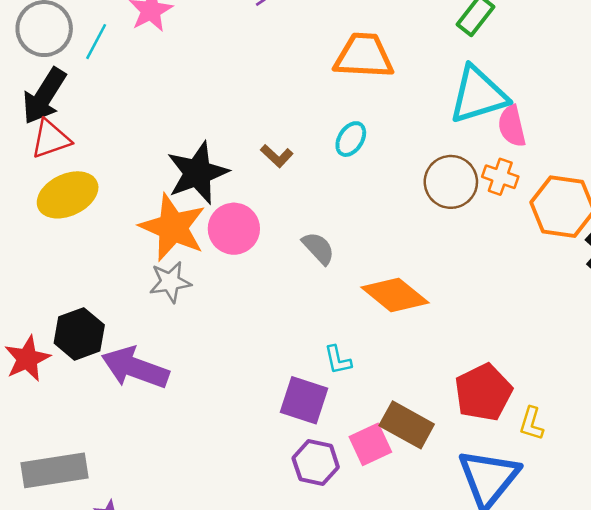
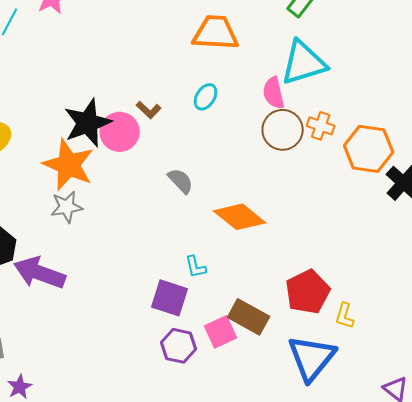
pink semicircle: (512, 126) -> (274, 93), moved
pink circle: (234, 229) -> (120, 132), moved

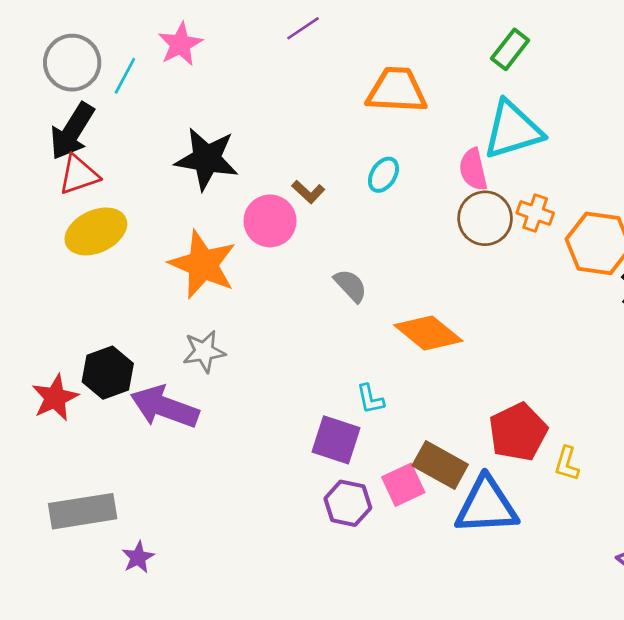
black star: (88, 123) -> (207, 159), moved, turned 30
gray star: (67, 207) -> (204, 352), moved
blue triangle: (312, 358) -> (486, 506), moved, turned 48

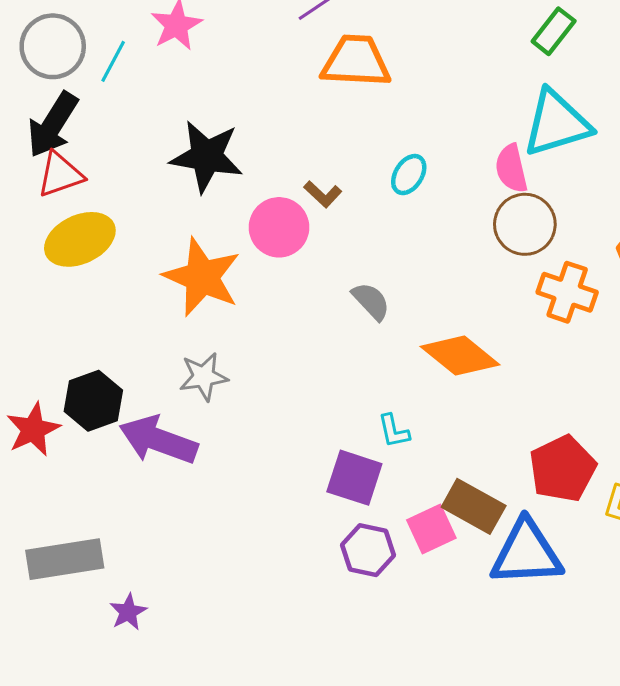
orange trapezoid: (397, 90) -> (356, 61), moved
orange cross: (535, 213) -> (567, 292), moved, size x1.4

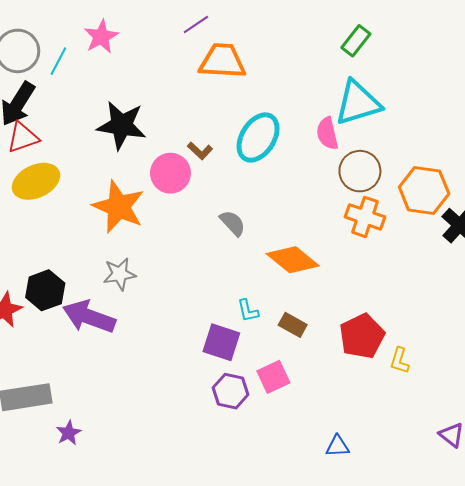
cyan ellipse: (409, 175) -> (258, 137), size x1.8
brown circle: (525, 224) -> (360, 171), moved
brown rectangle: (474, 506) -> (293, 325), moved, size x0.7
blue triangle: (526, 553) -> (337, 446), moved, size x0.5

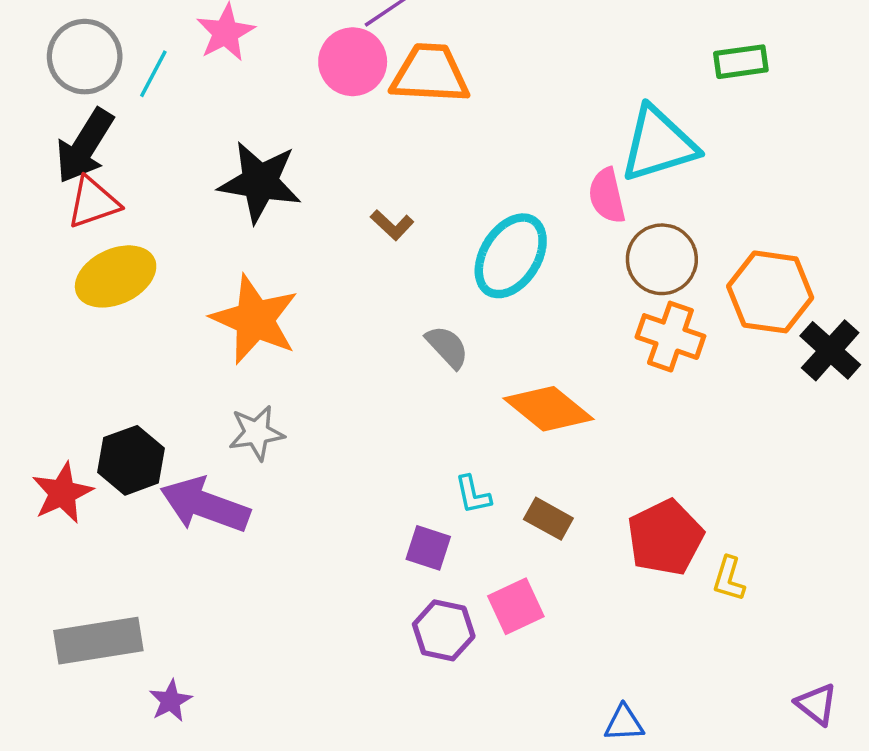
green rectangle: (356, 41) -> (741, 62), moved, turned 44
cyan ellipse: (258, 137) -> (511, 256), moved
pink circle: (170, 173) -> (353, 62), moved
purple square: (221, 342) -> (428, 548), size x0.7

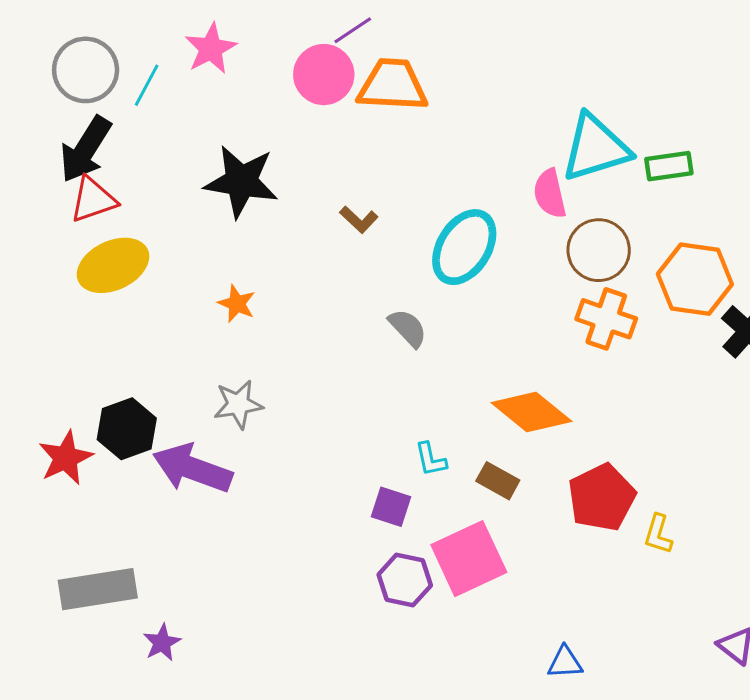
green rectangle: (741, 62) -> (669, 166), moved
orange star: (255, 319) -> (237, 304), size x0.5
orange diamond: (548, 409) -> (531, 412), moved
pink square: (516, 606) -> (469, 559), size x1.5

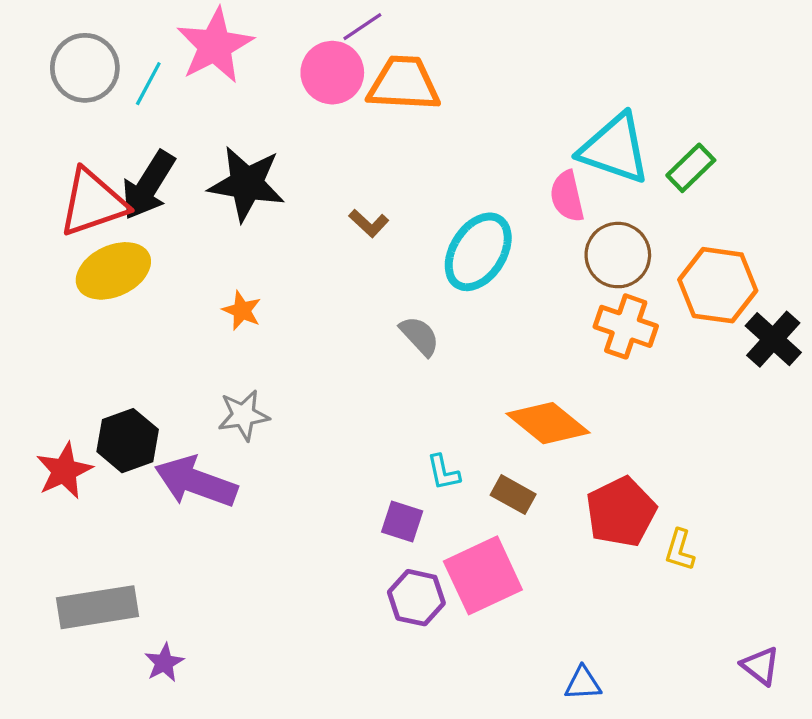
pink star: (211, 49) -> (215, 46), size x1.4
cyan triangle: (596, 148) -> (615, 149), turned 36
black arrow: (86, 149) -> (148, 185), moved
green rectangle: (669, 166) -> (691, 168), turned -36
red triangle: (93, 200) -> (93, 203), size x1.4

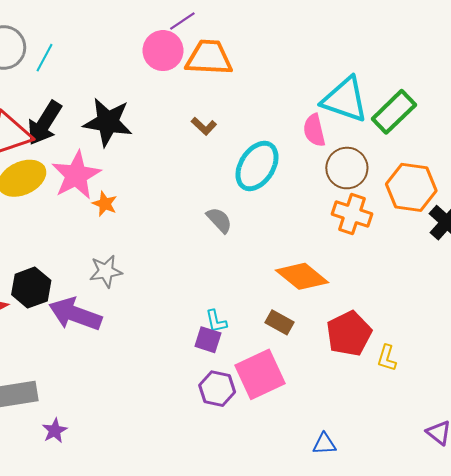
pink star: (215, 46) -> (76, 175), moved
green rectangle: (691, 168) -> (394, 112), size x1.4
brown L-shape: (369, 223) -> (204, 126), moved
cyan L-shape: (443, 472) -> (216, 321), moved

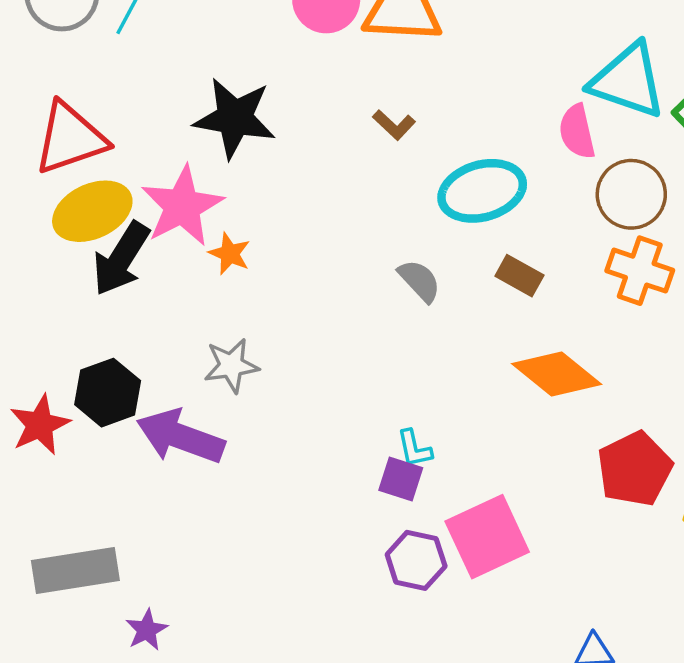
black arrow: (44, 123) -> (121, 259), moved
cyan ellipse: (257, 166) -> (482, 191), turned 42
brown rectangle: (279, 322) -> (519, 276), moved

